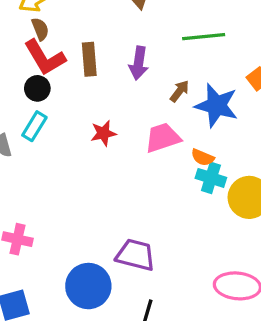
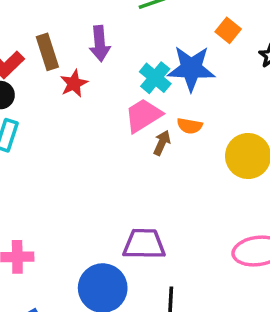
brown arrow: (180, 91) -> (162, 143), moved
red star: (103, 133) -> (74, 83), moved
cyan cross: (211, 178) -> (155, 78), moved, turned 36

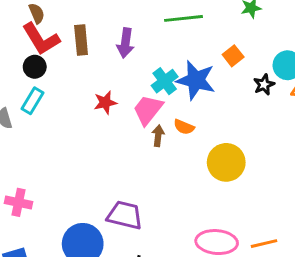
red star: (74, 83) -> (105, 103), moved
pink trapezoid: (143, 115) -> (148, 110), turned -32
brown arrow: (162, 143) -> (158, 136), turned -30

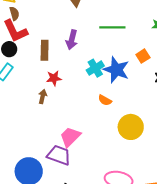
brown rectangle: (81, 40) -> (45, 50), moved
pink trapezoid: (148, 110) -> (70, 137), moved
brown arrow: (158, 136) -> (43, 97), moved

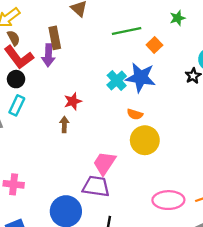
purple arrow: (72, 40) -> (48, 55), moved
brown rectangle: (45, 50) -> (55, 38), moved
orange square: (143, 56) -> (154, 45), moved
yellow circle: (131, 127) -> (145, 140), moved

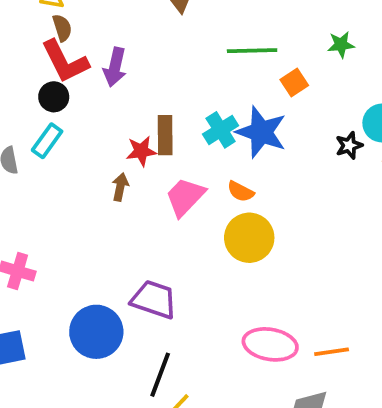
brown rectangle: (55, 38) -> (165, 135), moved
pink trapezoid: (104, 163) -> (185, 197), moved

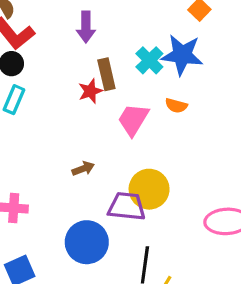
purple arrow: (115, 67) -> (86, 27), moved
brown arrow: (120, 187) -> (83, 169), moved, turned 70
yellow circle: (249, 238) -> (149, 189), moved

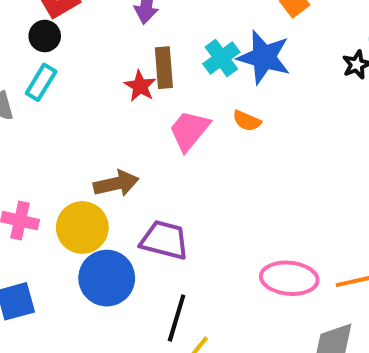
red star: (90, 91) -> (140, 86), turned -30
brown arrow: (83, 169) -> (116, 184), size x1.5
yellow circle: (149, 189) -> (82, 227), moved

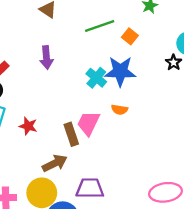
brown rectangle: (164, 68) -> (71, 134), moved
red star: (140, 86) -> (28, 126), moved

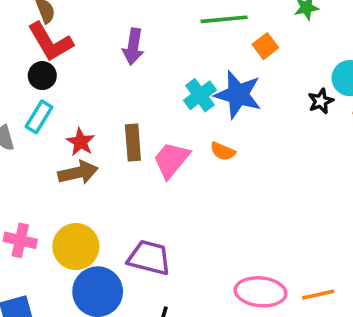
brown rectangle: (71, 134) -> (133, 142), moved
brown arrow: (55, 163) -> (78, 172), moved

